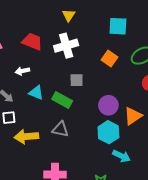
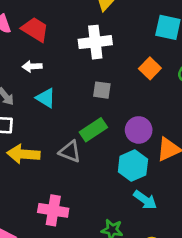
red trapezoid: (32, 42) -> (35, 29), moved
green rectangle: (62, 100) -> (93, 130), moved, turned -72

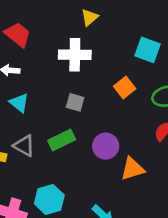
gray triangle: (70, 152) -> (24, 146), moved
cyan hexagon: (133, 166) -> (49, 199), moved

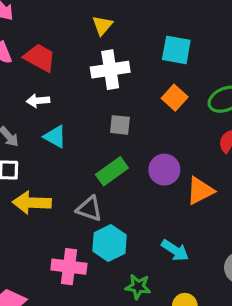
yellow triangle: (90, 17) -> (102, 25), moved
cyan square: (148, 50) -> (176, 50), moved
gray triangle: (24, 146) -> (89, 209), moved

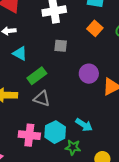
green rectangle: (112, 171) -> (37, 76), moved
cyan hexagon: (110, 243) -> (55, 132), moved
cyan arrow: (175, 250) -> (84, 125), moved

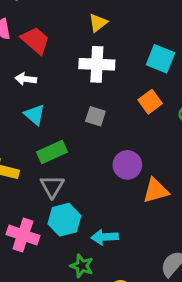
gray triangle: (42, 99) -> (52, 186), turned 30
cyan arrow: (84, 125) -> (105, 237), turned 132
cyan hexagon: (55, 132) -> (64, 220), moved

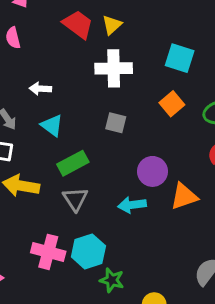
red trapezoid: (35, 40) -> (78, 24), moved
cyan hexagon: (64, 220) -> (88, 251), moved
cyan arrow: (105, 237) -> (132, 205), moved

